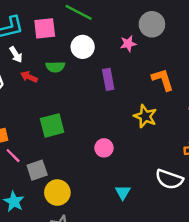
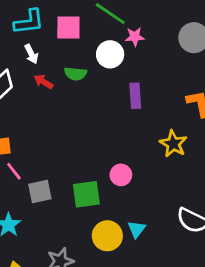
pink star: (128, 44) -> (135, 37), moved
green square: (52, 125) -> (86, 194), moved
yellow circle: (57, 193) -> (107, 236), moved

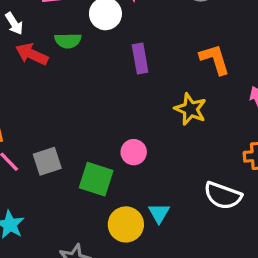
red arrow: (43, 82) -> (32, 54), size x1.4
gray square: (40, 192) -> (47, 161), moved
green square: (86, 194) -> (96, 179), turned 32

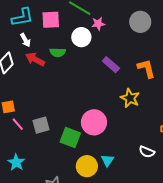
purple rectangle: (140, 58) -> (111, 65), moved, turned -42
pink circle: (134, 152) -> (94, 122), size x1.6
white semicircle: (223, 196) -> (147, 152), size x0.7

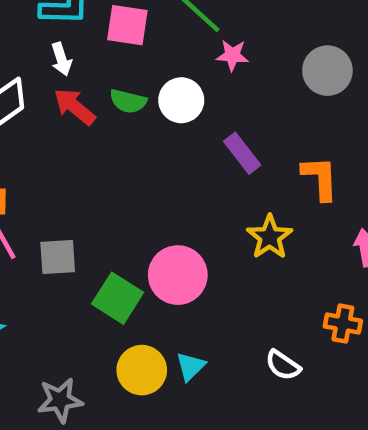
white circle: (81, 37) -> (181, 100), moved

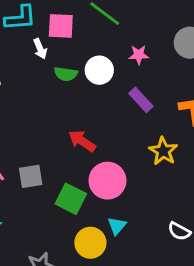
pink star: (232, 55) -> (139, 55), moved
white arrow: (61, 59) -> (40, 49), moved
red arrow: (74, 107) -> (82, 141), moved
cyan triangle: (191, 366) -> (117, 226), moved

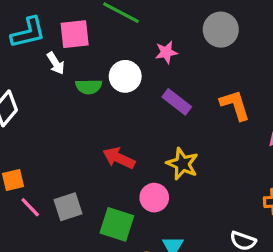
yellow star: (163, 151) -> (182, 164), moved
pink circle: (107, 181) -> (154, 198), size x0.7

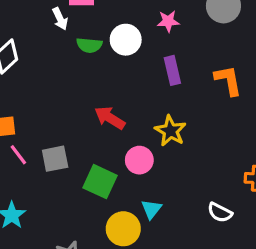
purple rectangle: (177, 102) -> (172, 70), turned 32

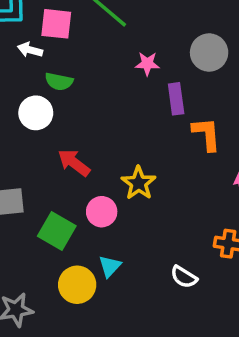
white arrow: (60, 19) -> (30, 50), turned 125
white circle: (126, 40) -> (36, 113), moved
purple rectangle: (172, 70) -> (176, 99), moved

